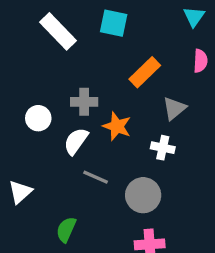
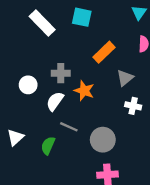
white cross: (163, 148) -> (133, 106), moved
green semicircle: (66, 230) -> (48, 146), moved

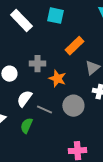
white semicircle: (55, 101) -> (24, 99), moved
gray circle: (103, 140) -> (73, 106), moved

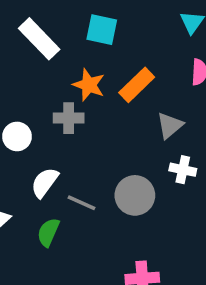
orange star: (57, 79) -> (89, 85), moved

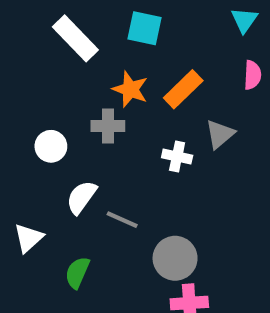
white cross: (183, 170) -> (177, 156), moved
gray circle: (135, 195) -> (175, 258), moved
green semicircle: (48, 232) -> (77, 272), moved

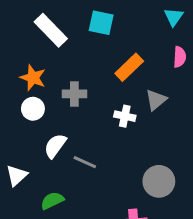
orange star: (130, 89) -> (33, 78), moved
gray circle: (175, 258) -> (159, 181), moved
green semicircle: (77, 272) -> (52, 201), turned 40

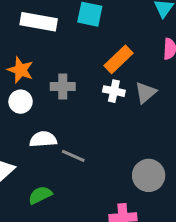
white rectangle: (51, 30) -> (39, 22), turned -36
white cross: (125, 116) -> (114, 91), moved
white semicircle: (55, 146) -> (43, 139), turned 50

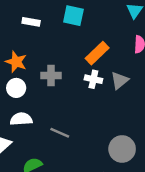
white rectangle: (39, 22) -> (31, 22), size x0.6
white semicircle: (43, 139) -> (21, 119), moved

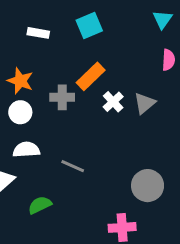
cyan square: (73, 16) -> (89, 25), turned -35
orange rectangle: (97, 53) -> (91, 76), moved
white cross: (93, 79) -> (113, 102), turned 35

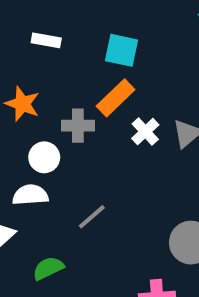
cyan square: (89, 25) -> (121, 50), moved, turned 35
white circle: (20, 112) -> (44, 157), moved
gray line: (73, 166) -> (92, 217), turned -65

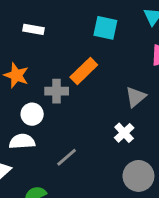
cyan square: (121, 50) -> (105, 28), moved
white cross: (145, 132) -> (124, 133), moved

